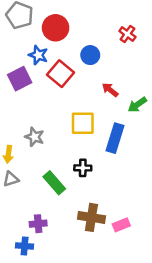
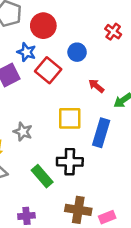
black cross: (83, 168) -> (70, 162), size x1.5

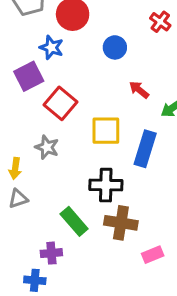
red square: (48, 70) -> (60, 103), moved
green rectangle: (42, 176) -> (74, 221), moved
brown cross: (78, 210) -> (121, 223), moved

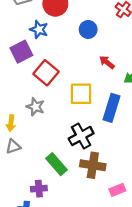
black cross: (106, 185) -> (81, 136), turned -30

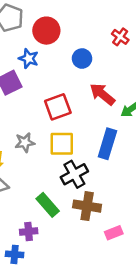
red arrow: (107, 62) -> (102, 94), size x1.5
red square: (46, 73) -> (58, 107), moved, turned 30
yellow square: (81, 94) -> (62, 144), moved
gray star: (35, 107) -> (25, 142), turned -30

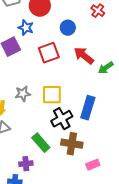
red square: (58, 107) -> (49, 53), moved
blue rectangle: (107, 144) -> (88, 108), moved

